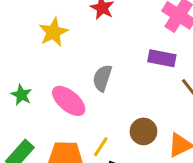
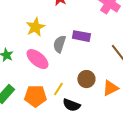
yellow star: (53, 32) -> (35, 27), moved
purple rectangle: (162, 58) -> (81, 36), moved

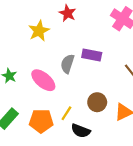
yellow star: (35, 27) -> (39, 31), moved

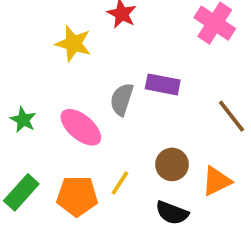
yellow star: (39, 31) -> (73, 44), turned -30
black semicircle: (81, 131) -> (172, 213), moved

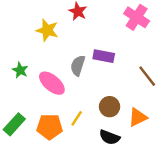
green star: (23, 120) -> (20, 70), moved

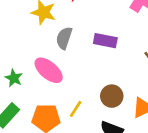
gray semicircle: (78, 66) -> (64, 38), moved
green star: (20, 70) -> (14, 78), moved

